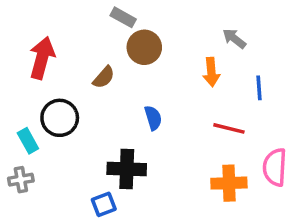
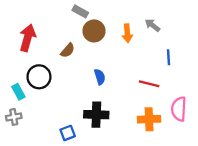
orange arrow: (211, 72) -> (127, 33), moved
black cross: (127, 169) -> (96, 115), moved

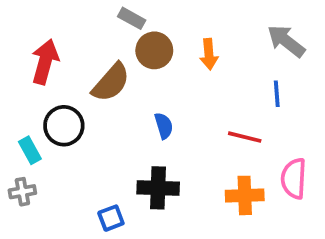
gray arrow: (152, 25) -> (286, 41), moved, size x1.5
brown semicircle: (68, 50) -> (111, 82), size x1.6

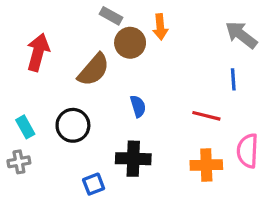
orange arrow: (209, 54) -> (160, 27), moved
black circle: (64, 126) -> (73, 125), moved

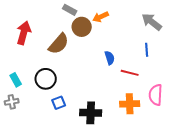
orange arrow: (160, 27) -> (101, 17), turned 70
blue semicircle: (138, 106) -> (110, 58), moved
black cross: (133, 159) -> (91, 113), moved
blue square: (94, 184) -> (59, 103), moved

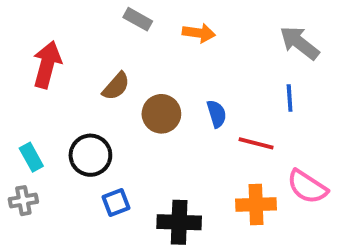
orange arrow: (101, 17) -> (199, 33), turned -147
brown circle: (82, 27) -> (161, 114), moved
brown semicircle: (59, 44) -> (116, 86), size x0.7
pink semicircle: (156, 95) -> (307, 187), turned -60

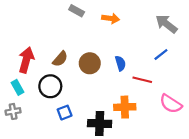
red arrow: (47, 65) -> (26, 60), moved
brown semicircle: (116, 86) -> (60, 59), moved
blue line: (290, 98) -> (161, 55), turned 56
orange cross: (256, 204) -> (125, 107), moved

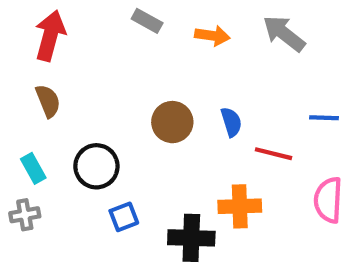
gray arrow: (166, 24) -> (284, 34), moved
blue line: (161, 55) -> (324, 118), moved, turned 40
brown semicircle: (60, 59) -> (48, 101), moved, turned -63
red arrow: (26, 60) -> (50, 36), moved
pink semicircle: (171, 104) -> (328, 200), turned 60

